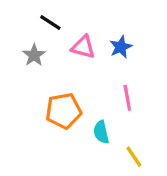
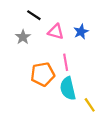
pink line: (127, 98) -> (66, 62), moved
cyan semicircle: (101, 132) -> (68, 88), size x1.5

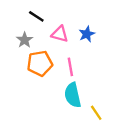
orange pentagon: (43, 74) -> (40, 63), moved

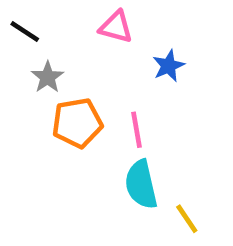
black line: (36, 16) -> (25, 32), moved
pink triangle: (60, 34) -> (116, 27), moved

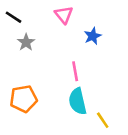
pink triangle: (116, 27) -> (64, 15), turned 36
orange pentagon: (77, 123) -> (24, 99), moved

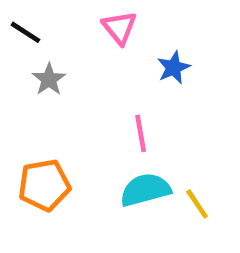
cyan semicircle: (78, 101) -> (145, 190), turned 88
yellow line: (103, 120) -> (197, 204), moved

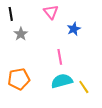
black line: (25, 32) -> (11, 14), turned 48

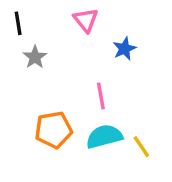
orange pentagon: (19, 79) -> (54, 130), moved

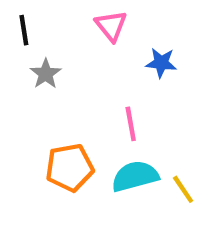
blue star: (124, 49) -> (161, 63), turned 30

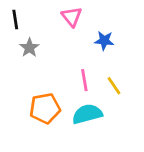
yellow line: (183, 189) -> (114, 86), moved

